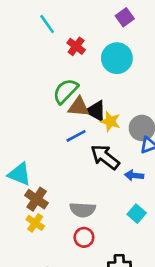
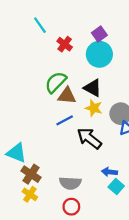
purple square: (125, 17) -> (99, 34), moved
black triangle: (96, 111) -> (93, 88), moved
blue arrow: (134, 175) -> (109, 172), moved

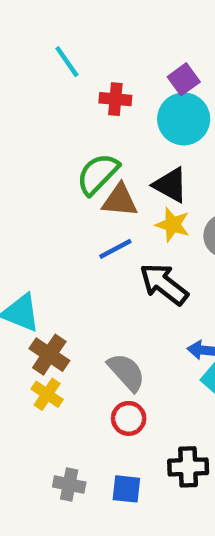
red cross: (65, 44) -> (115, 99), turned -32
gray semicircle: (70, 183) -> (126, 372), turned -135

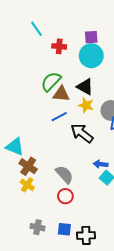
purple square: (184, 79) -> (91, 37), turned 32
black cross: (188, 467) -> (86, 235), moved

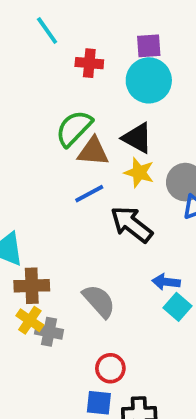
brown cross: (28, 166) -> (32, 286), turned -36
red circle: (65, 196) -> (110, 368), moved
gray cross: (38, 227) -> (49, 332), moved

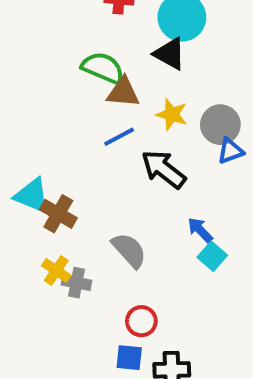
green semicircle: (74, 128) -> (103, 68), turned 69
black triangle: (137, 138) -> (170, 54), moved
blue arrow: (166, 282) -> (200, 230), turned 40
brown cross: (32, 286) -> (58, 214), moved, turned 32

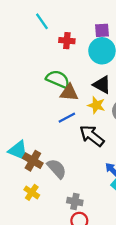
black triangle: (170, 54) -> (102, 85), moved
gray semicircle: (129, 250) -> (57, 169), moved
gray cross: (77, 283) -> (75, 201), moved

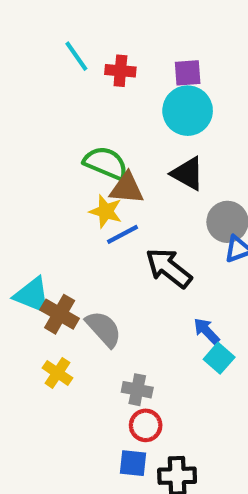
red cross: (67, 41) -> (120, 71), moved
yellow star: (96, 105) -> (106, 211), moved

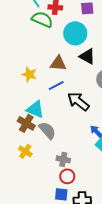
cyan circle: (188, 111) -> (75, 33), moved
green semicircle: (106, 163) -> (42, 19), moved
yellow star: (106, 211) -> (29, 74), moved
cyan triangle: (32, 295) -> (35, 109), moved

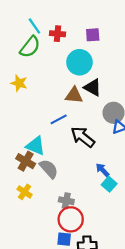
green semicircle: (42, 19) -> (30, 47), moved, turned 105
brown triangle: (58, 63) -> (74, 95), moved
yellow star: (29, 74) -> (19, 83), moved
red circle: (67, 176) -> (71, 219), size x1.5

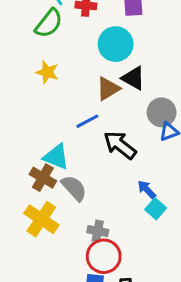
yellow star: (19, 83) -> (47, 72), moved
brown triangle: (74, 95) -> (108, 89), turned -36
yellow cross: (25, 192) -> (41, 219), size x1.6

